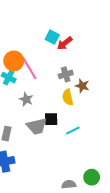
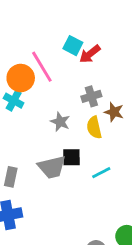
pink line: (29, 68) -> (42, 67), moved
gray star: (26, 99) -> (60, 122), moved

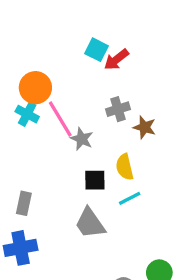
pink line: (42, 67) -> (60, 119), moved
yellow semicircle: (94, 127) -> (125, 167), moved
gray trapezoid: (52, 167) -> (90, 223), moved, turned 68

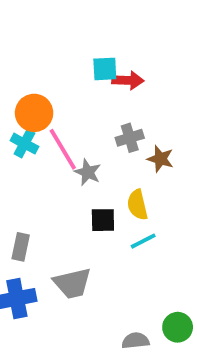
cyan square: (97, 50) -> (105, 69), turned -30
red arrow: (116, 60) -> (128, 80), turned -140
gray trapezoid: (90, 223) -> (72, 283), moved, turned -68

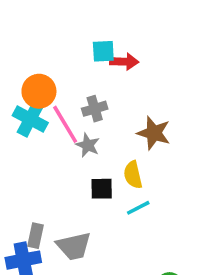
gray cross: (130, 138) -> (95, 109), moved
cyan cross: (24, 144) -> (30, 119), size x1.4
brown star: (160, 159) -> (154, 133), size x1.4
gray rectangle: (21, 247) -> (35, 236), moved

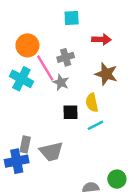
red arrow: (124, 62) -> (101, 39), moved
cyan cross: (30, 119) -> (21, 79), moved

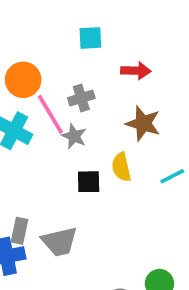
cyan line: (95, 125) -> (172, 176), moved

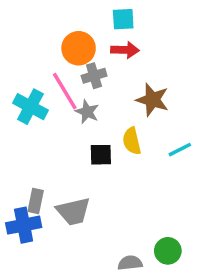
cyan square: (90, 38) -> (123, 19), moved
red arrow: (136, 71) -> (125, 50), moved
orange circle: (23, 80) -> (79, 48), moved

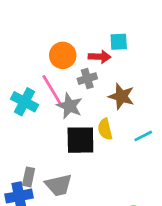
cyan square: (123, 19) -> (119, 42), moved
gray cross: (94, 76) -> (87, 79), moved
gray star: (87, 112) -> (70, 106), size x1.4
black square: (101, 155) -> (80, 140), size x1.6

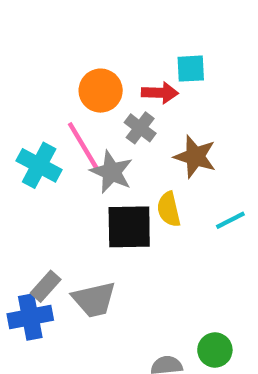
gray cross: (87, 79) -> (140, 128), turned -36
gray rectangle: (29, 177) -> (46, 286), turned 30

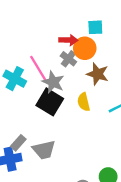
orange circle: (101, 91) -> (85, 48), moved
red arrow: (160, 93) -> (68, 40), moved
black square: (129, 227) -> (50, 102), moved, turned 32

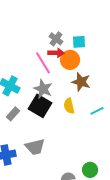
gray cross: (68, 59) -> (56, 39), moved
pink line: (38, 68) -> (43, 63), moved
gray rectangle: (18, 143) -> (13, 114), moved

